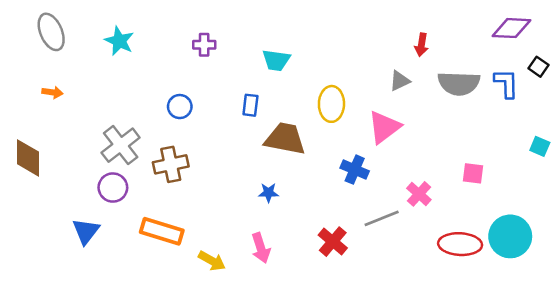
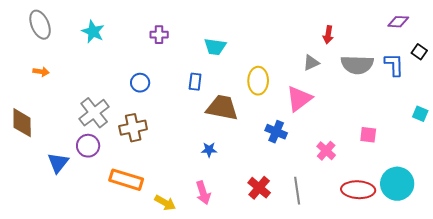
purple diamond: (512, 28) -> (398, 22), size x0.7
gray line: (382, 218) -> (297, 191), moved, turned -76
blue triangle: (86, 231) -> (58, 163), moved

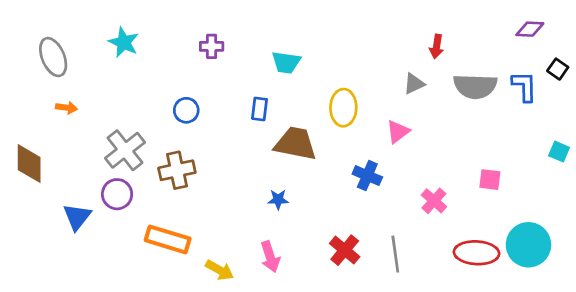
gray ellipse: (40, 25) -> (53, 57), moved
orange arrow: (41, 72) -> (66, 108), moved
pink triangle: (299, 99) -> (398, 132), size x0.7

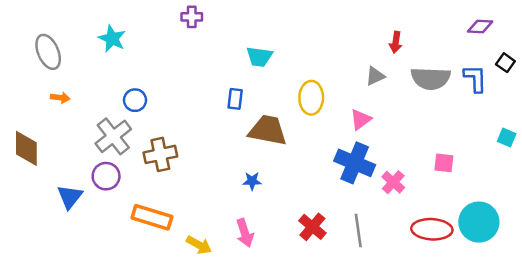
purple cross: (212, 46) -> (192, 17), moved
blue circle: (186, 110) -> (135, 100), moved
blue cross: (367, 176) -> (355, 163), moved, size x1.5

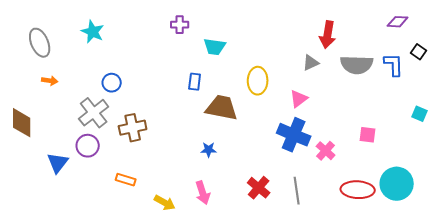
purple cross: (192, 17) -> (180, 25), moved
red arrow: (396, 42) -> (328, 35), size x1.5
orange rectangle: (152, 217) -> (126, 180), size x0.6

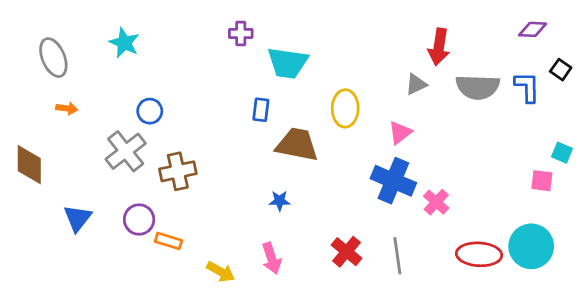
cyan trapezoid: (215, 47) -> (288, 63), size x1.4
pink square: (368, 135) -> (542, 181), moved
purple circle: (88, 146) -> (139, 220), moved

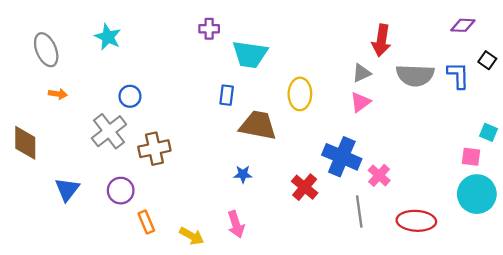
pink triangle: (400, 133) -> (360, 102), moved
orange rectangle: (168, 241) -> (146, 222), moved, turned 50
cyan circle: (531, 246) -> (477, 194), moved
red cross: (347, 252) -> (305, 187), moved
gray line: (397, 256) -> (359, 212), moved

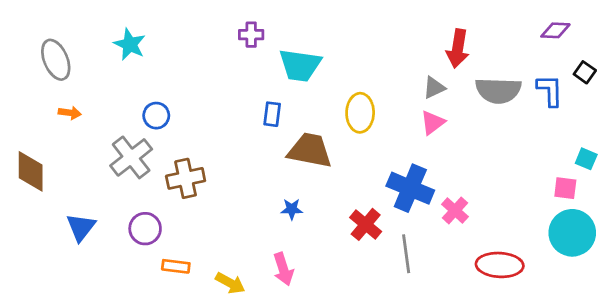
gray line: (359, 212) -> (406, 254), moved
orange rectangle: (146, 222) -> (176, 266), turned -60

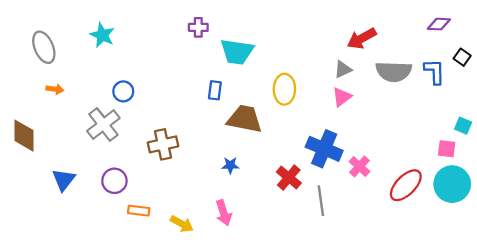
red arrow: (458, 49) -> (362, 38), turned 52
brown cross: (186, 178) -> (163, 144), moved
red ellipse: (500, 265) -> (406, 185), moved, turned -48

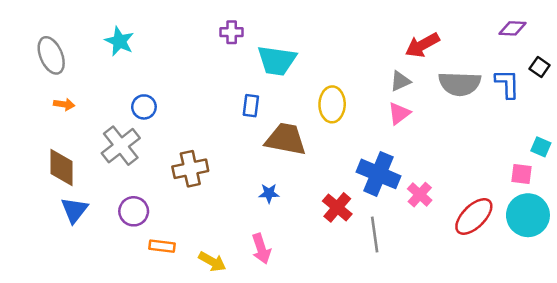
brown diamond: (24, 136) -> (61, 168), moved

